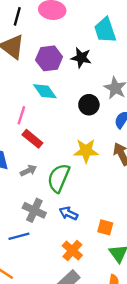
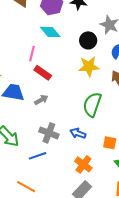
yellow star: (86, 151) -> (89, 66), moved
green semicircle: (59, 178) -> (92, 105), moved

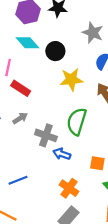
black circle: (88, 40) -> (55, 51), moved
gray cross: (49, 133) -> (46, 135), moved

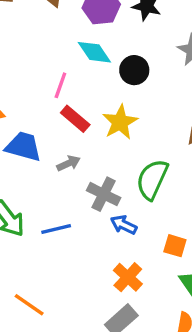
yellow star: (71, 80) -> (120, 122), moved, turned -30
blue line: (18, 180) -> (56, 229), moved

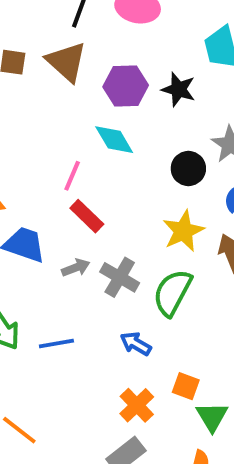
black circle: (134, 70) -> (188, 169), moved
yellow star: (120, 122) -> (183, 231), moved
gray cross: (104, 194) -> (120, 277), moved
orange square: (175, 246) -> (186, 386), moved

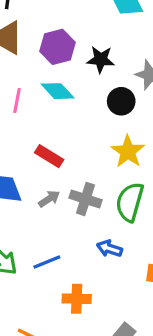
black star: (179, 89) -> (101, 59), moved
pink line: (72, 176) -> (17, 101), moved
orange cross: (137, 405) -> (77, 299), moved, turned -32

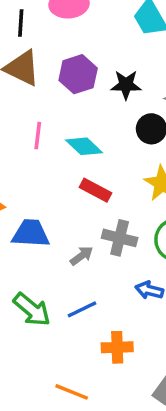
cyan diamond: (58, 91) -> (84, 146), moved
red rectangle: (49, 156) -> (95, 190), moved
gray arrow: (49, 199) -> (82, 256), moved

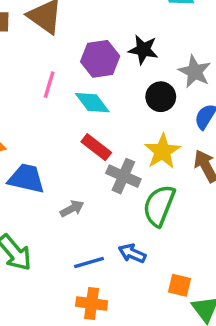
purple hexagon: (78, 74) -> (100, 59), moved
gray cross: (120, 238) -> (123, 176), moved
blue line: (82, 309) -> (89, 262), moved

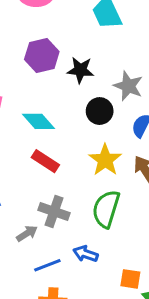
purple hexagon: (100, 59) -> (42, 55), moved
gray cross: (123, 176) -> (54, 211), moved
gray arrow: (72, 209) -> (27, 233), moved

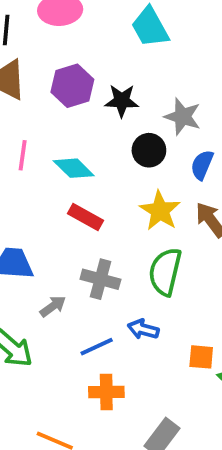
gray arrow: (27, 233) -> (53, 306), moved

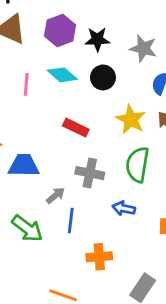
black circle: (149, 150) -> (103, 77), moved
cyan diamond: (74, 168) -> (62, 75), moved
blue line: (97, 347) -> (71, 221), moved, turned -55

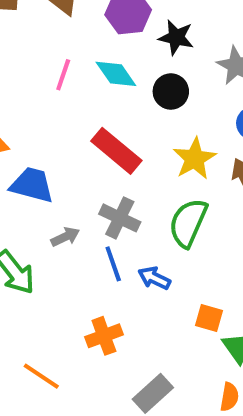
red rectangle: (76, 128) -> (116, 151), size x1.4
blue line: (71, 221) -> (113, 264), moved, turned -40
orange cross: (99, 257) -> (104, 336), turned -30

